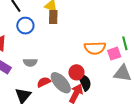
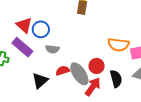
blue circle: (25, 26) -> (41, 29), moved
black semicircle: (85, 82) -> (116, 79), moved

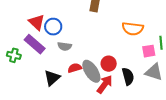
orange semicircle: (118, 45) -> (133, 29), moved

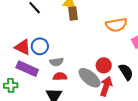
red semicircle: (75, 68) -> (60, 76), moved, turned 32

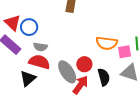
orange semicircle: (116, 25) -> (107, 43), moved
red semicircle: (60, 76) -> (39, 62), size x1.5

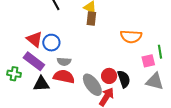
orange semicircle: (107, 43) -> (131, 36), moved
black semicircle: (104, 77) -> (124, 79), moved
black triangle: (28, 78) -> (41, 84), moved, turned 42

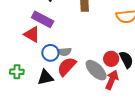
blue circle: (51, 43) -> (50, 53), moved
purple rectangle: (34, 61) -> (43, 19), moved
red semicircle: (64, 77) -> (67, 67), turned -50

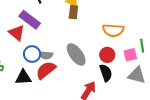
red circle: (111, 59) -> (107, 55), moved
gray ellipse: (96, 70) -> (76, 54), moved

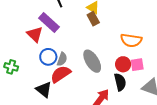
brown rectangle: (73, 12) -> (93, 19), turned -40
gray semicircle: (46, 55) -> (62, 59), turned -80
pink square: (130, 55) -> (137, 65), moved
black triangle: (23, 77) -> (44, 90), moved, turned 36

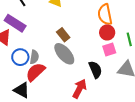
brown rectangle: (93, 19) -> (63, 35), moved
orange semicircle: (131, 40) -> (105, 15), moved, turned 80
red circle: (123, 64) -> (107, 32), moved

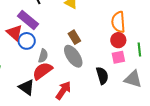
blue circle: (20, 57) -> (27, 41), moved
red arrow: (80, 89) -> (63, 90), moved

